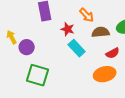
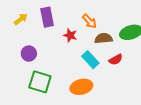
yellow arrow: (12, 37) -> (21, 19), moved, turned 80
cyan rectangle: (77, 48) -> (90, 60), moved
orange ellipse: (105, 74) -> (81, 87), moved

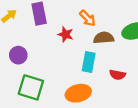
cyan rectangle: (90, 60) -> (89, 62), turned 54
red semicircle: (116, 60) -> (117, 75), moved, turned 40

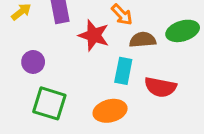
red star: (66, 34) -> (94, 35), size x1.5
red semicircle: (117, 75) -> (160, 87), size x1.5

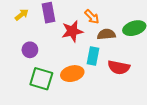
red star: (94, 35) -> (72, 31), turned -30
orange ellipse: (110, 111) -> (72, 74), moved

